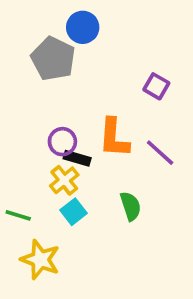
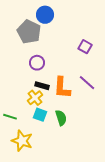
orange L-shape: (114, 138) -> (62, 88), moved
purple circle: (62, 142) -> (37, 63), moved
green semicircle: (131, 206) -> (61, 118), moved
cyan square: (73, 212) -> (40, 115), turned -32

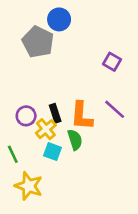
purple circle: (37, 63) -> (26, 116), moved
black rectangle: (42, 86) -> (55, 113), turned 56
green line: (10, 117) -> (13, 154), turned 48
green semicircle: (61, 118) -> (75, 140), moved

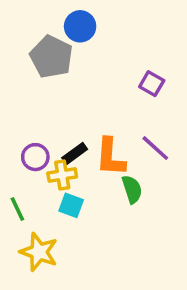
black rectangle: (55, 113) -> (75, 153), turned 72
yellow cross: (46, 129) -> (62, 175), turned 30
green semicircle: (75, 140) -> (132, 189), moved

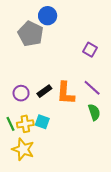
yellow cross: (62, 175) -> (25, 124), moved
green semicircle: (132, 189) -> (94, 112), moved

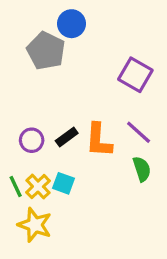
purple square: (90, 50) -> (135, 75), size x1.5
yellow cross: (25, 124) -> (38, 187), turned -35

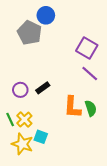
purple line: (139, 132) -> (90, 74), moved
orange L-shape: (99, 140) -> (72, 107), moved
cyan square: (64, 183) -> (41, 137), moved

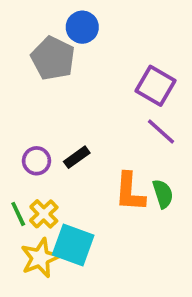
cyan square: (41, 137) -> (73, 245), size x1.6
yellow star: (22, 144) -> (40, 258), turned 30

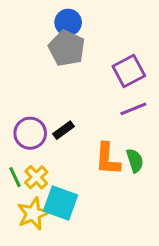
gray pentagon: (53, 58) -> (67, 48), moved
purple square: (156, 86) -> (129, 71), turned 32
purple line: (161, 132) -> (133, 109), turned -64
purple circle: (36, 161) -> (30, 133), size x1.4

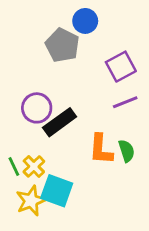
blue circle: (68, 22) -> (85, 21), moved
black rectangle: (64, 130) -> (60, 122), size x1.6
purple circle: (30, 133) -> (37, 108), moved

